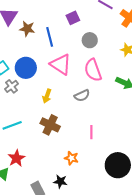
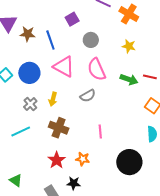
gray cross: (12, 86) -> (30, 104), moved
red star: (16, 158) -> (57, 160), moved

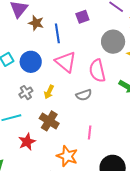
gray circle: (91, 40) -> (113, 42), moved, size x1.5
orange star: (83, 159) -> (67, 156), size x1.5
red star: (57, 160) -> (27, 142), moved

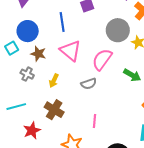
brown star: (36, 23) -> (38, 54), moved
blue circle: (31, 62) -> (28, 31), moved
pink semicircle: (97, 71) -> (102, 59), turned 50
gray cross: (26, 93) -> (27, 74), moved, turned -32

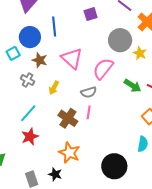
blue line: (62, 22) -> (54, 26), moved
cyan line: (16, 107) -> (28, 113), moved, turned -36
brown cross: (54, 110) -> (68, 118), moved
pink line: (94, 121) -> (89, 112), moved

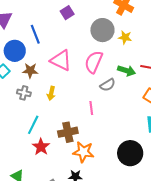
gray semicircle: (89, 92) -> (108, 85), moved
brown cross: (68, 118) -> (68, 132), moved, turned -30

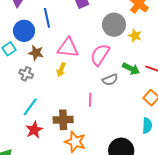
pink triangle: (61, 60) -> (68, 48), turned -30
yellow arrow: (51, 93) -> (61, 70), moved

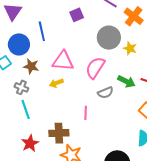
yellow arrow: (61, 70) -> (56, 83), turned 48
cyan line: (30, 107) -> (26, 109), moved, turned -54

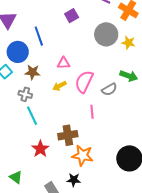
pink triangle: (63, 61) -> (64, 63), size x0.6
pink semicircle: (95, 68) -> (84, 82), moved

